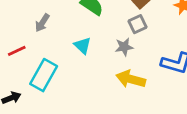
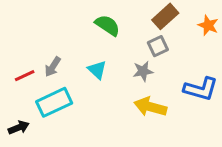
gray arrow: (42, 23) -> (53, 67), moved
cyan rectangle: (44, 75) -> (54, 102), turned 36

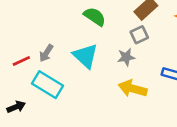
cyan triangle: (97, 70) -> (86, 56), size x1.5
cyan rectangle: (54, 102) -> (48, 85), turned 56

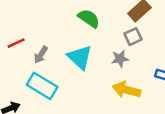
red line: (21, 61) -> (16, 43), moved

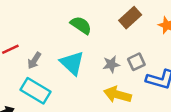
gray square: (133, 37) -> (136, 62), moved

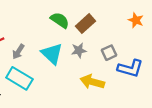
brown rectangle: (130, 18) -> (86, 24), moved
gray star: (111, 64) -> (79, 50), moved

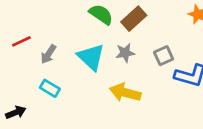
cyan rectangle: (19, 78) -> (50, 88), size x0.6
yellow arrow: (92, 82) -> (125, 93), moved

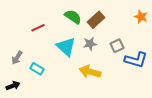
red line: (21, 41) -> (38, 28), moved
gray arrow: (48, 54) -> (17, 58), moved

